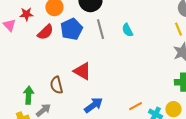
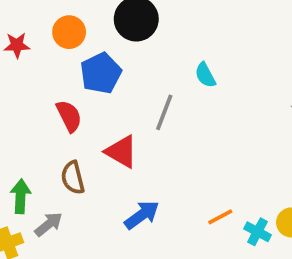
gray line: (100, 29) -> (164, 112), moved, turned 36
red semicircle: (45, 32) -> (69, 116), moved, turned -72

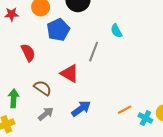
red semicircle: (69, 116) -> (28, 53), moved
brown semicircle: (73, 178) -> (43, 88), turned 138
gray arrow: (49, 224) -> (46, 114), moved

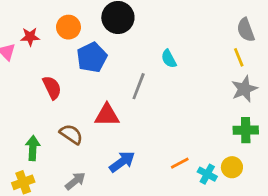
red triangle: (70, 73) -> (107, 115), turned -30
gray arrow: (46, 114) -> (75, 181), moved

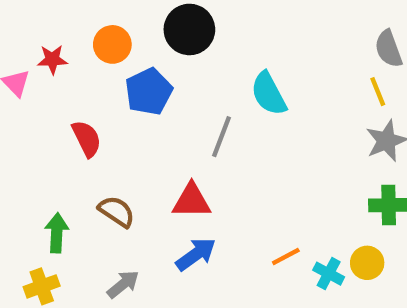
cyan semicircle: (169, 59) -> (269, 94), size x1.5
red triangle: (107, 115) -> (192, 201), moved

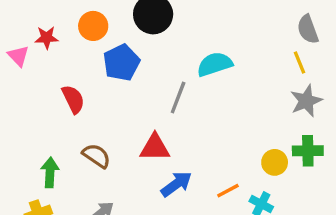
cyan semicircle: (269, 94) -> (215, 64), turned 100
blue arrow: (196, 254) -> (176, 184), moved
yellow circle: (367, 263) -> (275, 162), moved

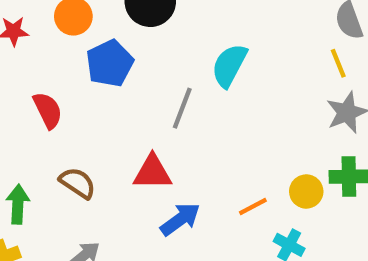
cyan semicircle: (215, 64) -> (229, 65), turned -44
orange line: (228, 191) -> (253, 206), moved

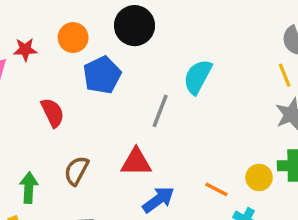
brown semicircle: (78, 183) -> (76, 171), turned -96
orange line: (253, 206) -> (216, 189), turned 55

